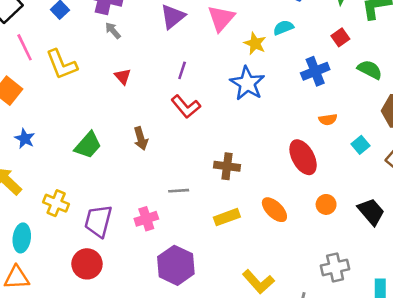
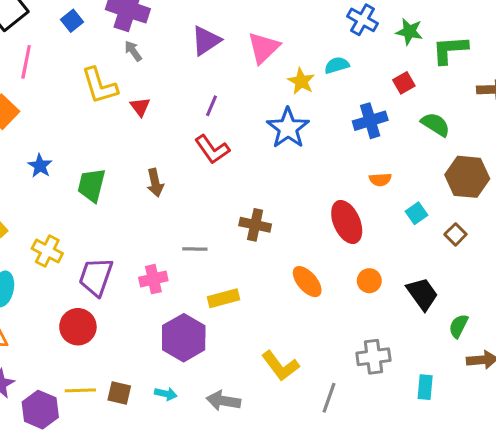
pink line: (25, 47) -> (26, 62), turned 32
yellow L-shape: (62, 64) -> (99, 86), moved
blue star: (25, 139) -> (40, 166), moved
green trapezoid: (88, 145) -> (91, 185), turned 148
yellow rectangle: (227, 217) -> (224, 298), moved

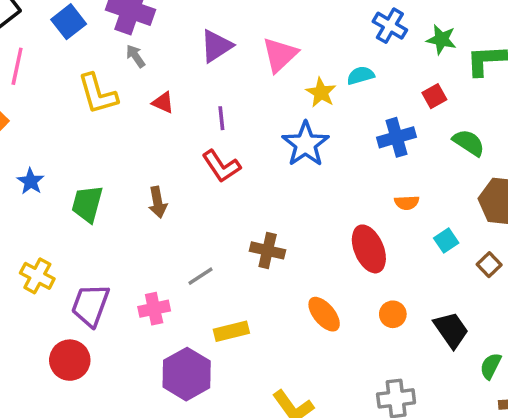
blue square: (72, 21) -> (69, 22), size x1.4
purple line: (212, 106) -> (221, 118), turned -30
red triangle: (140, 107) -> (163, 103), moved, turned -30
gray line: (195, 249) -> (200, 276), turned -35

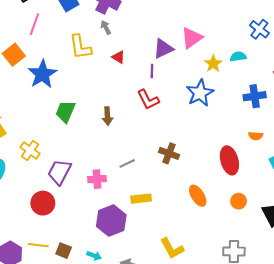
purple triangle: (216, 46) -> (163, 49), moved
blue star: (31, 181) -> (42, 74), moved, size x1.8

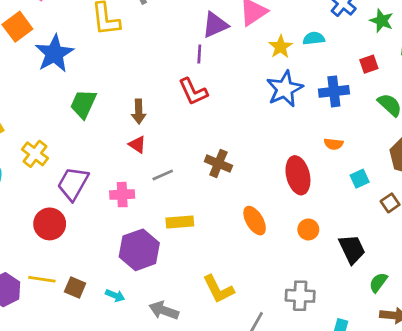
red triangle: (118, 57) -> (137, 145), moved
blue star: (200, 93) -> (285, 89), moved

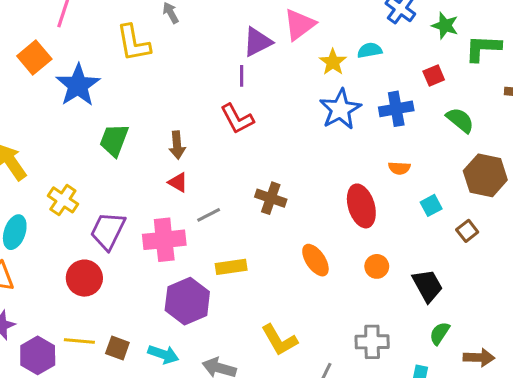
pink cross: (122, 195) -> (164, 240), size x1.5
green semicircle: (378, 282) -> (440, 333), moved
cyan arrow: (115, 296) -> (163, 354), size x1.4

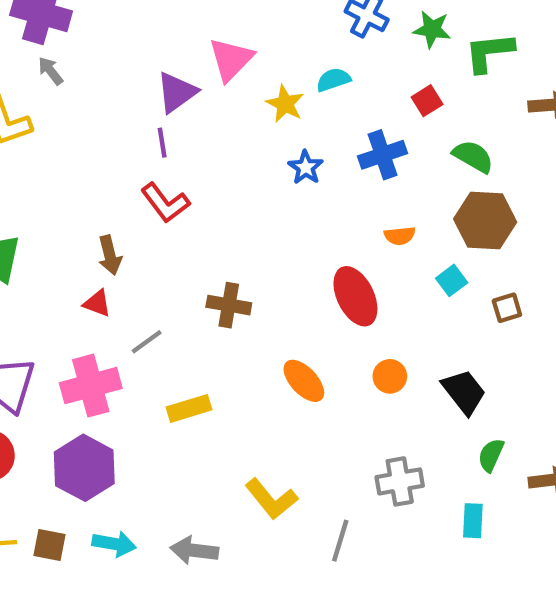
blue star: (340, 109) -> (306, 167), size x0.6
brown arrow: (177, 145) -> (110, 255), moved
brown hexagon: (485, 175) -> (485, 220), moved
brown square: (467, 231) -> (507, 308), turned 30
purple hexagon: (187, 301) -> (84, 468), moved

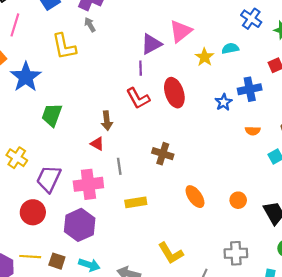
blue star: (306, 167) -> (224, 102), moved
red ellipse: (355, 296) -> (174, 93), moved
gray line: (147, 342) -> (119, 166), turned -70

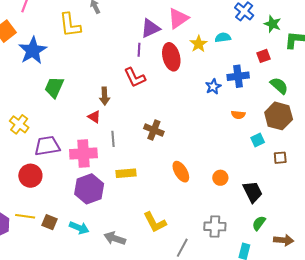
red ellipse: (174, 93) -> (171, 57), moved
purple trapezoid: (49, 179) -> (47, 146), turned 52
purple hexagon: (80, 225) -> (89, 189), moved

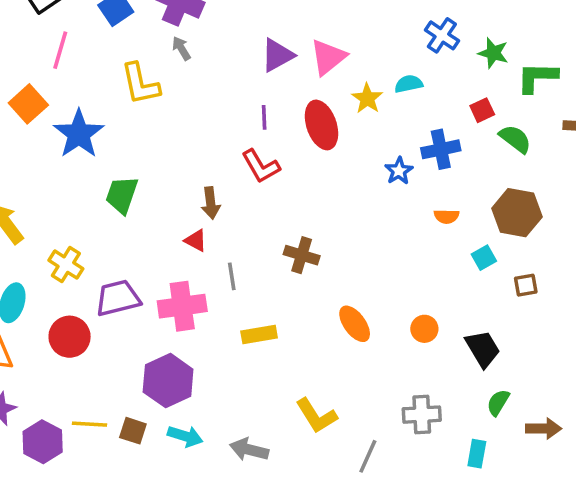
purple triangle: (150, 28) -> (277, 55), moved
green semicircle: (279, 86) -> (515, 139), moved
red circle: (30, 176) -> (70, 337), moved
purple hexagon: (89, 189) -> (168, 381), moved

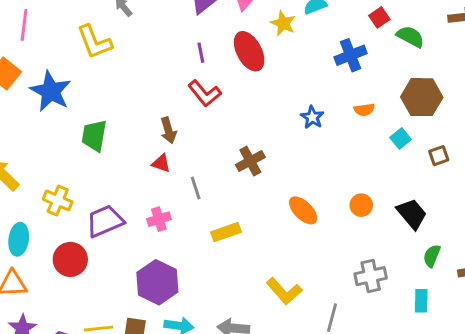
blue star: (399, 171) -> (312, 117), moved
brown cross: (302, 255) -> (250, 161), turned -36
pink cross: (182, 306) -> (159, 219), size x0.6

